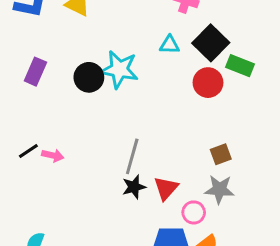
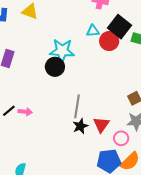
black circle: (89, 77) -> (55, 67), moved
red circle: (208, 83) -> (109, 41), moved

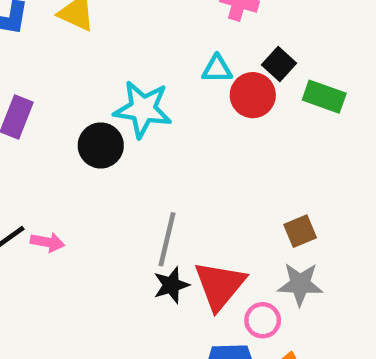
black square: (120, 27) -> (279, 64), size x0.6
black circle: (55, 67) -> (101, 145), moved
red triangle: (101, 125) -> (220, 285), size x1.4

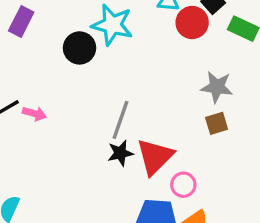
gray star: (300, 284) -> (217, 87), moved

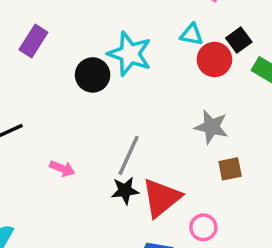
gray star: (217, 87) -> (211, 127), moved
pink arrow: (34, 114) -> (62, 169), moved
pink circle: (183, 185) -> (203, 227), moved

